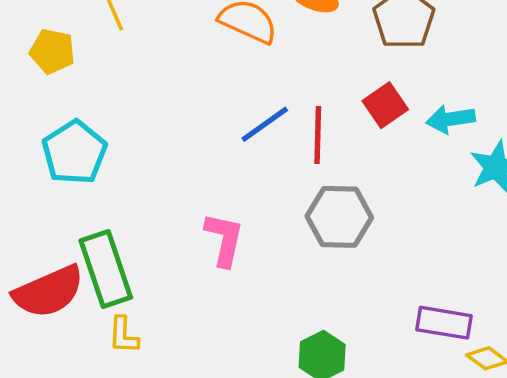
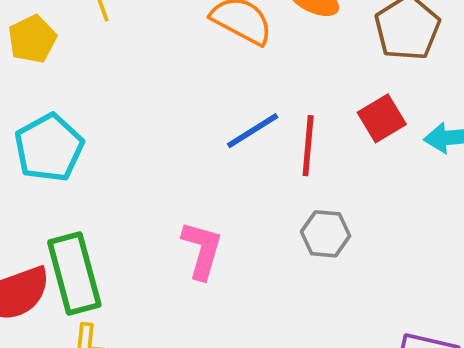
yellow pentagon: (52, 51) -> (32, 39), turned 30
gray hexagon: (339, 217) -> (326, 234), size x0.7

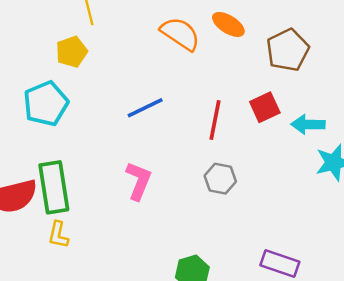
yellow pentagon: (32, 39) -> (72, 52), moved
blue line: (253, 131) -> (145, 108), moved

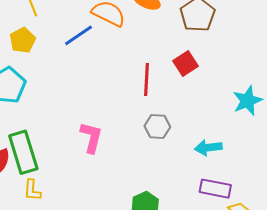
blue line: (145, 108) -> (79, 35), moved
cyan arrow: (308, 124) -> (208, 148), moved

